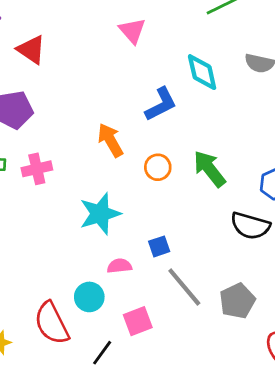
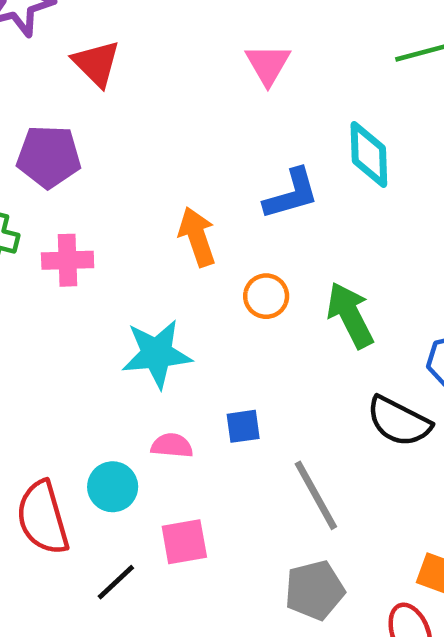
gray line: (184, 287) -> (316, 495), moved
gray pentagon: (237, 301) -> (315, 590), moved

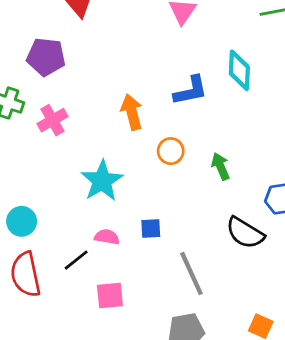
pink cross: (68, 260) -> (52, 120), turned -32
green arrow: (350, 315) -> (221, 166), size x0.7
cyan star: (157, 354) -> (102, 181), turned -30
cyan circle: (113, 487) -> (22, 221), moved
black line: (116, 582) -> (76, 260), moved

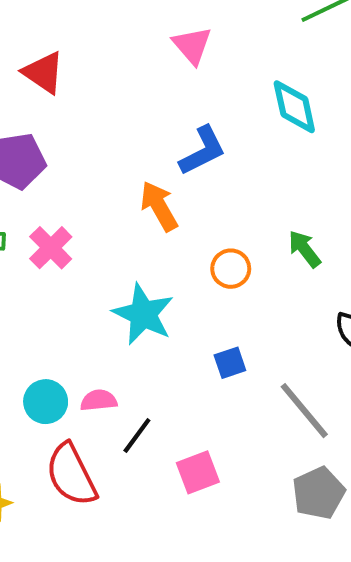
blue L-shape: (191, 91) -> (203, 151), moved
orange circle: (171, 151) -> (231, 269), moved
pink semicircle: (107, 237) -> (99, 400), moved

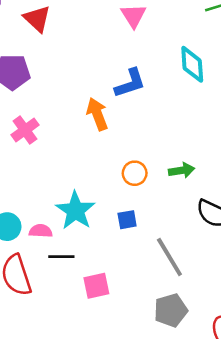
green arrow: (304, 249) -> (182, 170), moved, turned 110
orange circle: (231, 269) -> (135, 173), moved
cyan star: (143, 314) -> (75, 211), moved
black line: (137, 435) -> (61, 257), turned 45

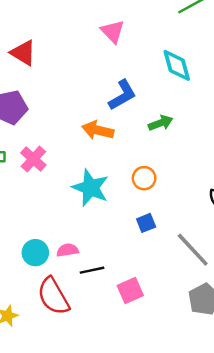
orange arrow: (97, 114) -> (98, 130), turned -44
green arrow: (182, 170) -> (161, 123), moved
cyan star: (75, 211) -> (90, 188), moved

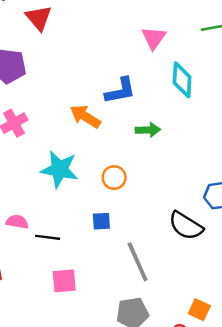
pink triangle: (113, 31) -> (154, 38), moved
cyan star: (90, 188) -> (59, 169), turned -30
black line: (92, 270) -> (48, 237), moved

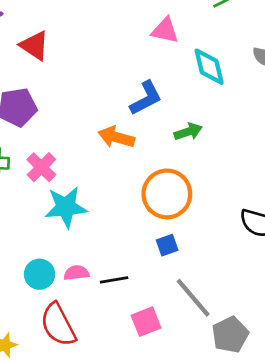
pink triangle: (154, 38) -> (165, 30), turned -36
cyan star: (59, 169) -> (66, 207), moved
orange circle: (114, 178) -> (167, 194), size x1.8
gray line: (138, 262) -> (193, 298), moved

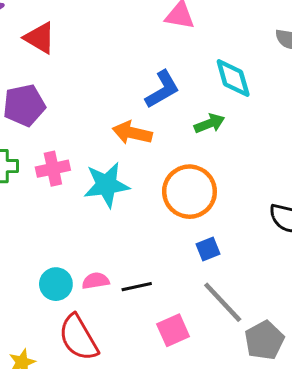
cyan diamond: (209, 67) -> (233, 78), moved
pink cross: (41, 167) -> (53, 169), turned 36
cyan star: (66, 207) -> (106, 185), moved
blue square: (167, 245) -> (208, 249), moved

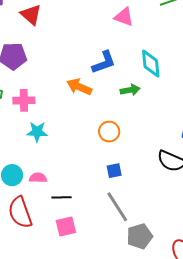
cyan star: (106, 185) -> (37, 132), moved, size x0.7
orange circle: (189, 192) -> (109, 132), size x0.6
black line: (137, 287) -> (62, 197), moved
pink square: (173, 330) -> (66, 227), moved

